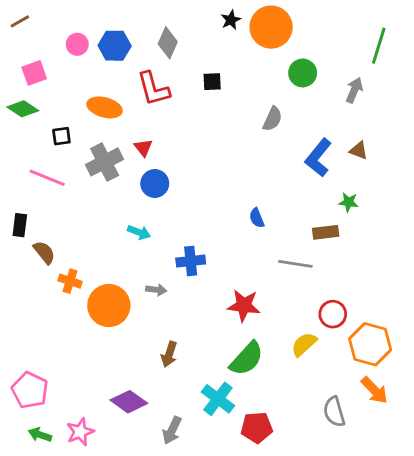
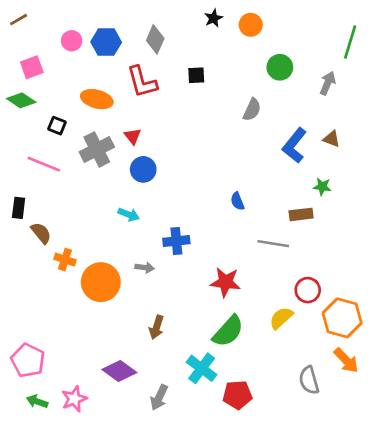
orange circle: (271, 27) -> (251, 25), size x0.6
black square: (61, 136) -> (57, 126), turned 30

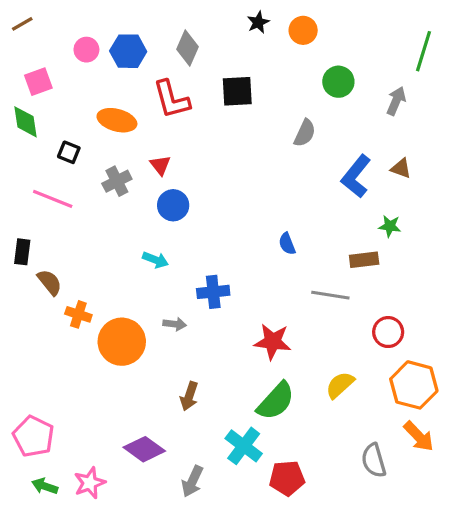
black square: (196, 75) -> (237, 91), size x1.5
green diamond: (21, 100) -> (25, 122), turned 48
gray cross: (97, 149) -> (117, 181), size x0.7
red circle: (308, 290) -> (388, 332), moved

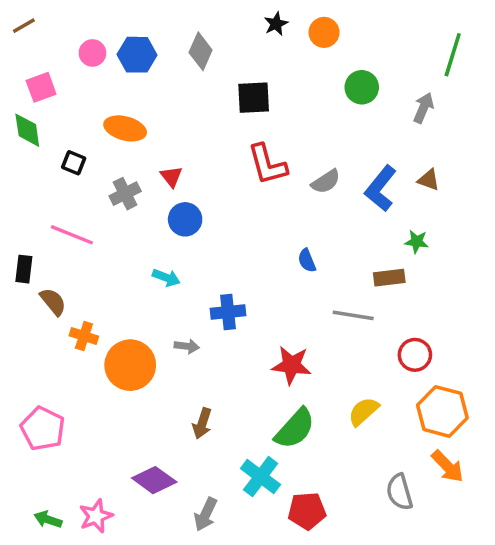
red L-shape: (171, 99) -> (267, 164), moved
gray semicircle: (305, 133) -> (326, 182), moved, turned 32
pink line: (53, 199) -> (72, 235), moved
pink pentagon: (33, 436) -> (43, 429), moved

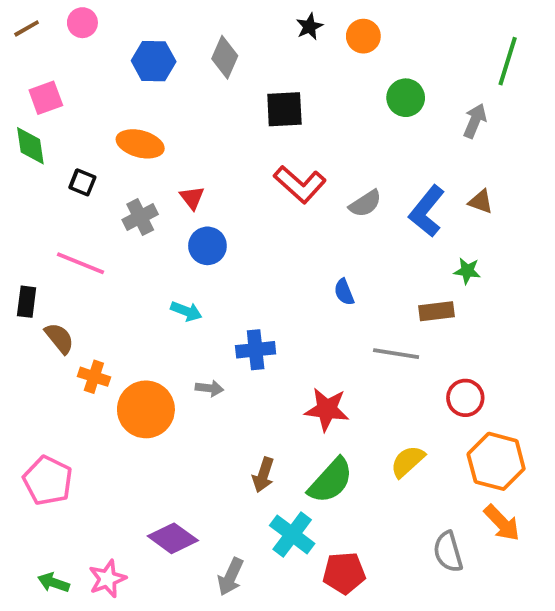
pink circle: (92, 53) -> (82, 23), moved
red L-shape: (267, 164) -> (300, 184), turned -33
brown arrow: (202, 423) -> (263, 475), moved

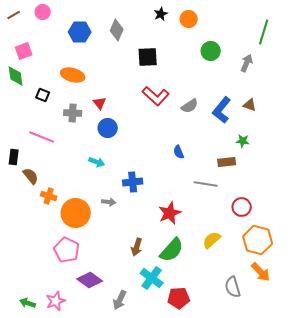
gray cross: (140, 217) -> (73, 113), turned 30
red star: (327, 409) -> (170, 213), turned -30
pink pentagon: (48, 481) -> (67, 250), moved

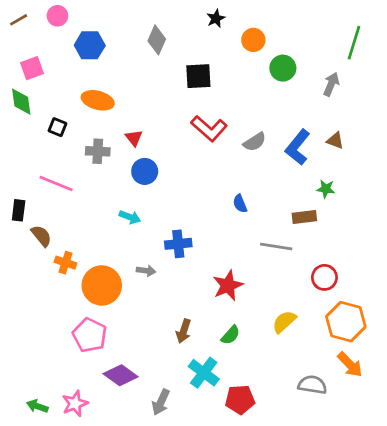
orange circle: (189, 19) -> (253, 40), moved
blue hexagon: (80, 32) -> (90, 45), moved
green semicircle: (172, 250) -> (231, 335), size x0.6
gray semicircle: (233, 287) -> (312, 385), turned 115

